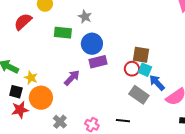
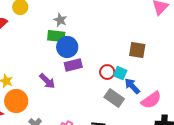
green rectangle: (63, 33) -> (56, 36), moved
brown square: (141, 55) -> (137, 50), moved
purple arrow: (72, 78) -> (47, 81), turned 90

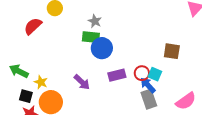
purple rectangle: (73, 65) -> (117, 75), moved
blue arrow: (132, 86) -> (148, 85), moved
gray rectangle: (114, 98) -> (149, 99), turned 36

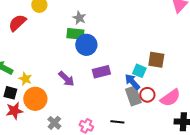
brown square: (172, 51) -> (156, 60), moved
red circle: (142, 73) -> (147, 95), moved

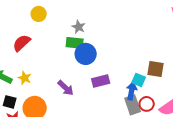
red semicircle: (17, 23) -> (22, 43), moved
yellow star: (25, 79) -> (25, 78), moved
blue arrow: (132, 82) -> (132, 91), turned 54

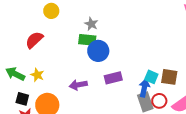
brown square: (156, 69) -> (169, 77), moved
purple arrow: (66, 88) -> (78, 85), turned 126

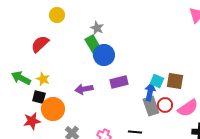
green rectangle: (87, 40) -> (93, 44), turned 54
black square: (22, 99) -> (39, 97), moved

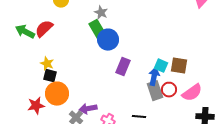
green arrow: (21, 78) -> (25, 32), moved
purple rectangle: (119, 82) -> (123, 67), turned -54
purple arrow: (84, 89) -> (88, 109), moved
black square: (39, 97) -> (50, 76), moved

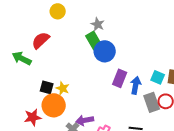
green arrow: (25, 32) -> (22, 58), moved
yellow star: (47, 64) -> (63, 88), moved
blue arrow: (154, 77) -> (136, 85), moved

